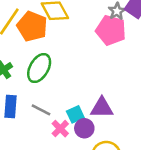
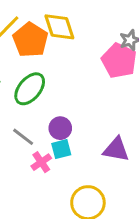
purple triangle: (102, 108) -> (116, 149), moved
purple circle: (84, 128) -> (60, 128), moved

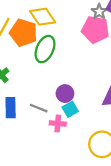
green ellipse: (30, 89) -> (45, 49), moved
pink cross: (41, 162) -> (58, 123), turned -35

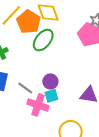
pink cross: (58, 123) -> (38, 105), size x1.5

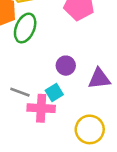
purple circle: (50, 81) -> (66, 66), moved

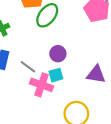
purple circle: (66, 66) -> (58, 54), moved

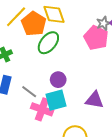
cyan square: (56, 75) -> (56, 100), size x1.5

